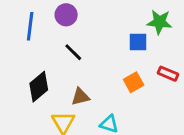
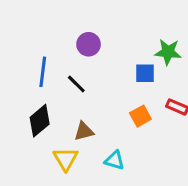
purple circle: (66, 15) -> (89, 44), moved
blue line: (30, 26) -> (43, 72), moved

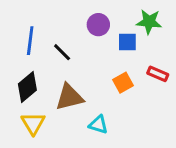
purple circle: (89, 44) -> (98, 25), moved
brown triangle: (84, 131) -> (69, 97), size x1.5
yellow triangle: (66, 159) -> (33, 123), moved

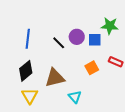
purple circle: (98, 25) -> (77, 37), moved
black line: (62, 52) -> (59, 43), moved
cyan triangle: (98, 125) -> (75, 97), turned 32

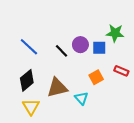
blue line: (28, 39) -> (29, 47), turned -54
cyan triangle: (75, 97) -> (81, 98), moved

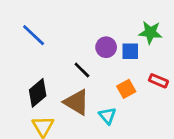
blue line: (29, 47) -> (34, 35), moved
black line: (61, 51) -> (82, 70), moved
brown triangle: (57, 88) -> (77, 102), turned 45

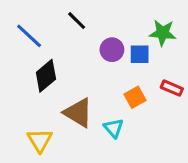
black line: (82, 70) -> (77, 21), moved
black diamond: (38, 93) -> (46, 76), moved

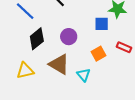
purple circle: (112, 50) -> (69, 37), moved
yellow triangle: (40, 140) -> (25, 71), moved, turned 48

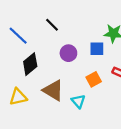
purple circle: (69, 37) -> (68, 53), moved

